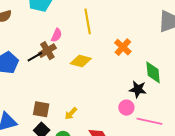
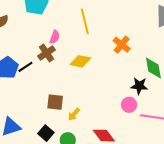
black line: (35, 57) -> (25, 67), moved
brown square: (41, 109) -> (55, 102), moved

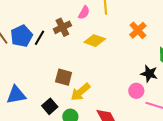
pink semicircle: (55, 37) -> (84, 13), moved
black line: (25, 67) -> (39, 38), turned -35
yellow arrow: (74, 114) -> (80, 92), size x1.5

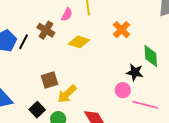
brown cross: (62, 27) -> (46, 30), turned -30
brown square: (64, 77) -> (49, 80), turned -30

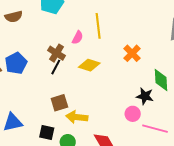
black line: (24, 42) -> (56, 67), moved
yellow arrow: (67, 94) -> (77, 117), turned 50
black square: (37, 110) -> (47, 132), turned -35

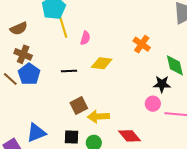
yellow line: (98, 26) -> (63, 25), moved
brown cross: (56, 53) -> (23, 54), moved
black line: (56, 67) -> (69, 71), turned 70

